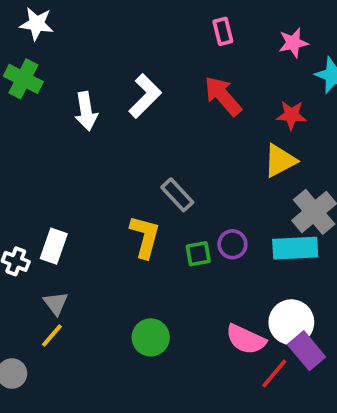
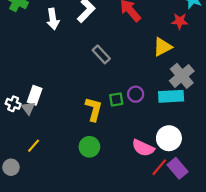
red star: (291, 115) -> (180, 21), moved
gray rectangle: (177, 195) -> (101, 54), moved
yellow L-shape: (145, 237) -> (94, 109), moved
gray triangle: (56, 303) -> (28, 108), moved
purple rectangle: (307, 351) -> (178, 168), moved

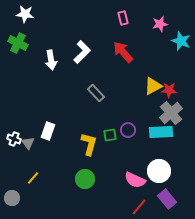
red star: (180, 21) -> (169, 90), moved
white rectangle: (35, 95) -> (48, 131), moved
red line: (159, 167) -> (139, 207), moved

